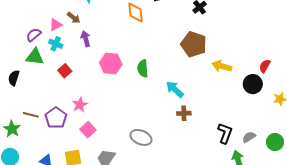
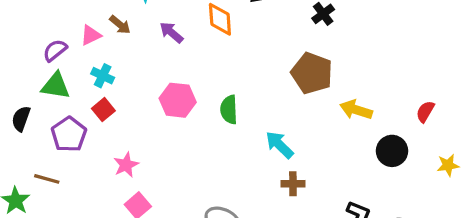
purple arrow: (86, 39) -> (171, 32), moved, turned -35
cyan cross: (56, 44) -> (103, 76), moved
black circle: (253, 84) -> (392, 151), moved
purple pentagon: (56, 118) -> (69, 134), moved

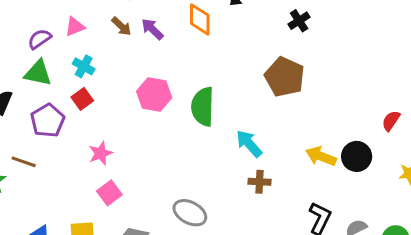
brown arrow: (120, 25) -> (121, 26), moved
green semicircle: (229, 110) -> (203, 107), size x1.4
yellow arrow: (356, 110) -> (321, 156), moved

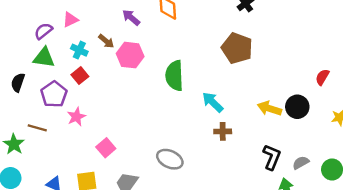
brown arrow: (121, 26) -> (106, 41), moved
pink hexagon: (154, 94) -> (130, 55), moved
pink star: (101, 153) -> (76, 117), moved

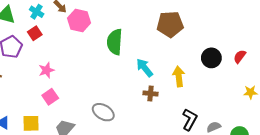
brown pentagon: (237, 48) -> (170, 24), turned -30
black circle: (297, 107) -> (211, 58), moved
yellow arrow: (269, 108) -> (179, 76), moved, turned 60
pink star: (76, 117) -> (46, 70), moved

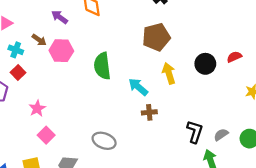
red semicircle: (240, 56) -> (234, 57), turned 40
yellow arrow: (179, 76) -> (169, 73), moved

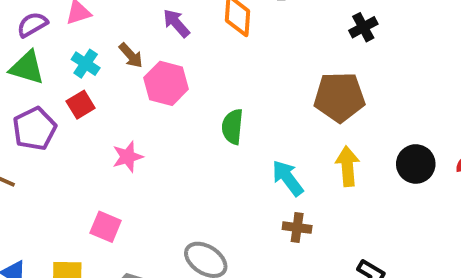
green semicircle: (102, 66) -> (232, 127), size x0.7
pink star: (37, 108) -> (128, 157), moved
pink square: (46, 135) -> (106, 227), turned -35

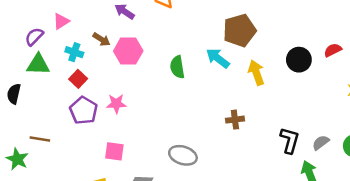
purple pentagon: (34, 129) -> (84, 111), moved
pink star: (128, 157) -> (116, 104), turned 30
cyan arrow: (288, 178) -> (218, 58), moved

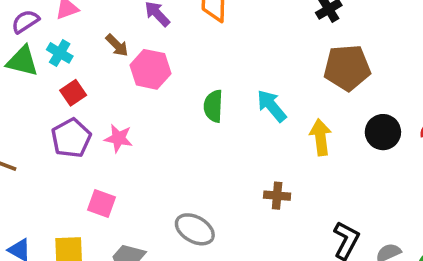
brown pentagon: (240, 30) -> (347, 68), moved
cyan cross: (74, 52) -> (60, 53), moved

